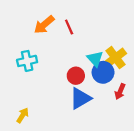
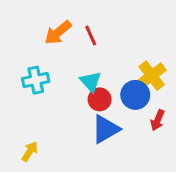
cyan triangle: (95, 59) -> (91, 82), moved

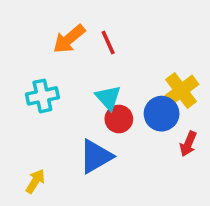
blue triangle: (106, 129) -> (96, 156), moved

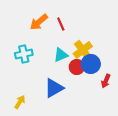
yellow cross: (181, 91) -> (83, 50), moved
cyan triangle: (108, 98) -> (61, 55), turned 49
red circle: (119, 119) -> (77, 67), moved

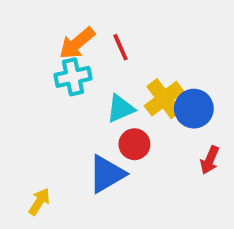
cyan cross: (24, 54) -> (73, 77), moved
blue circle: (91, 64) -> (194, 109), moved
red circle: (77, 67) -> (134, 144), moved

